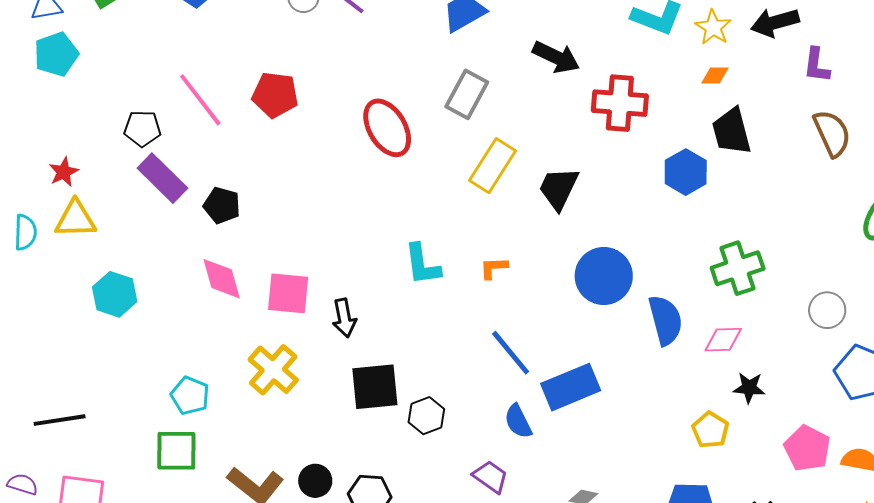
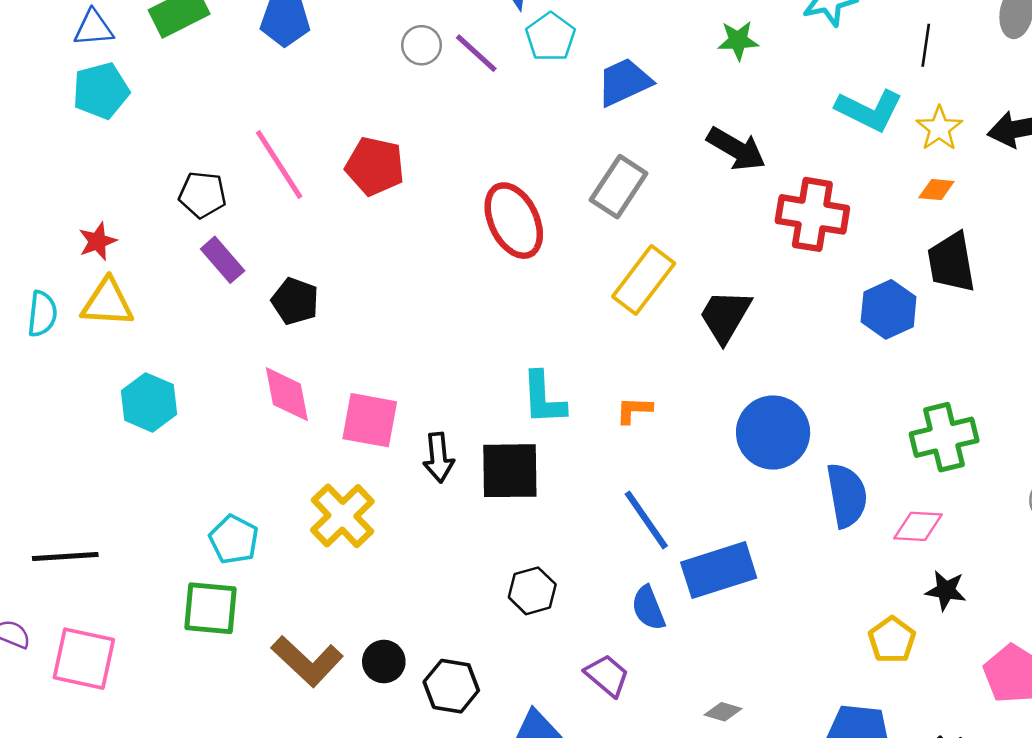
purple rectangle: (162, 178) -> (223, 260), size x0.7
black square: (375, 387) -> (510, 471), moved

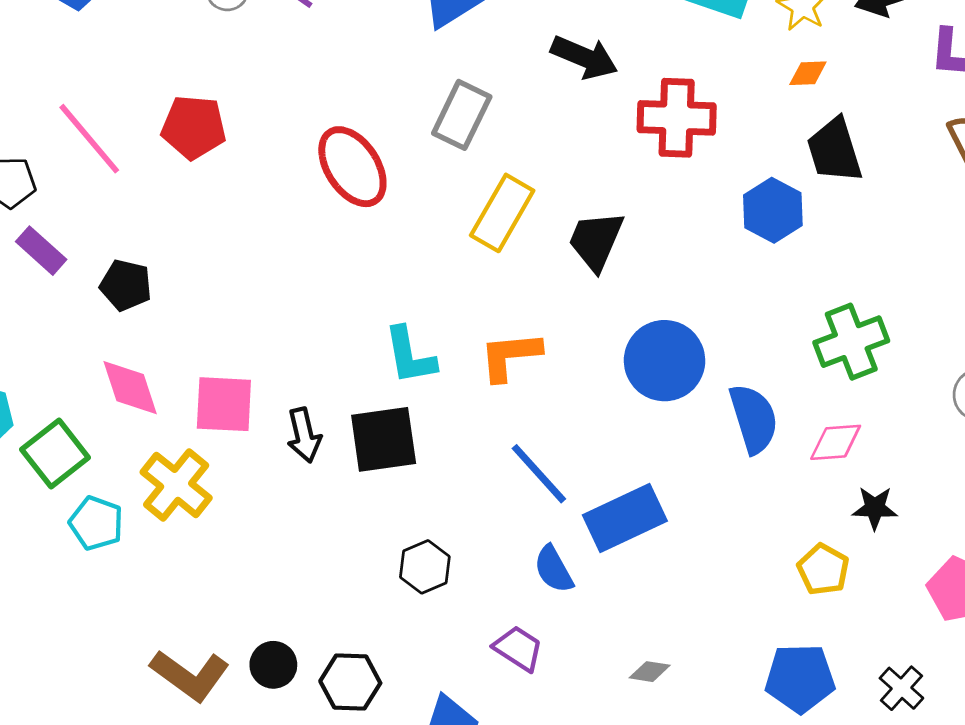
orange L-shape: (634, 410) -> (510, 356), size x1.6
yellow cross: (342, 516) -> (176, 485), moved
cyan pentagon: (234, 539) -> (96, 523), moved
green square: (210, 608) -> (55, 453), moved, turned -36

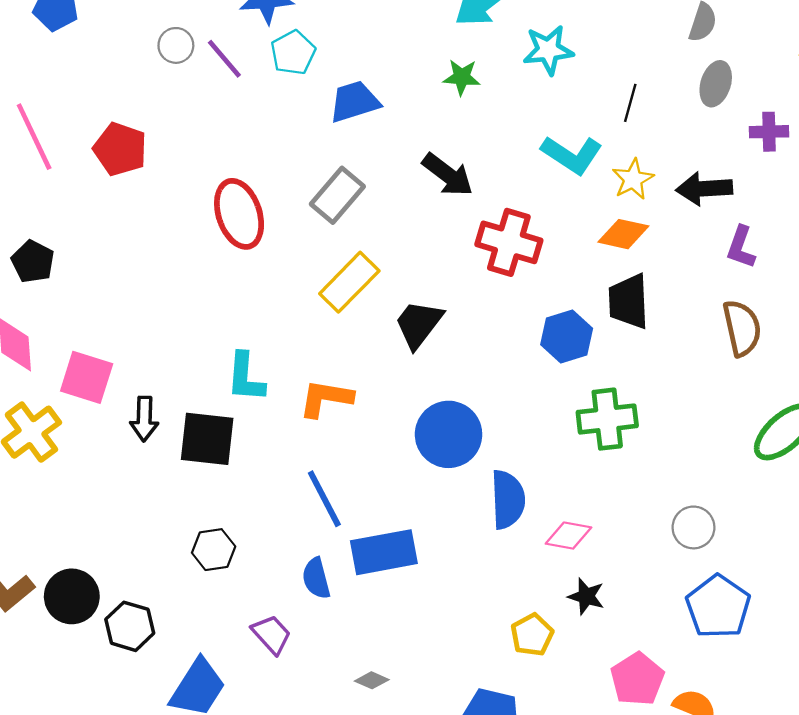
orange diamond: (808, 73) -> (623, 234), size x1.5
green cross: (851, 342) -> (607, 419), moved
black circle: (273, 665) -> (72, 596), size x1.4

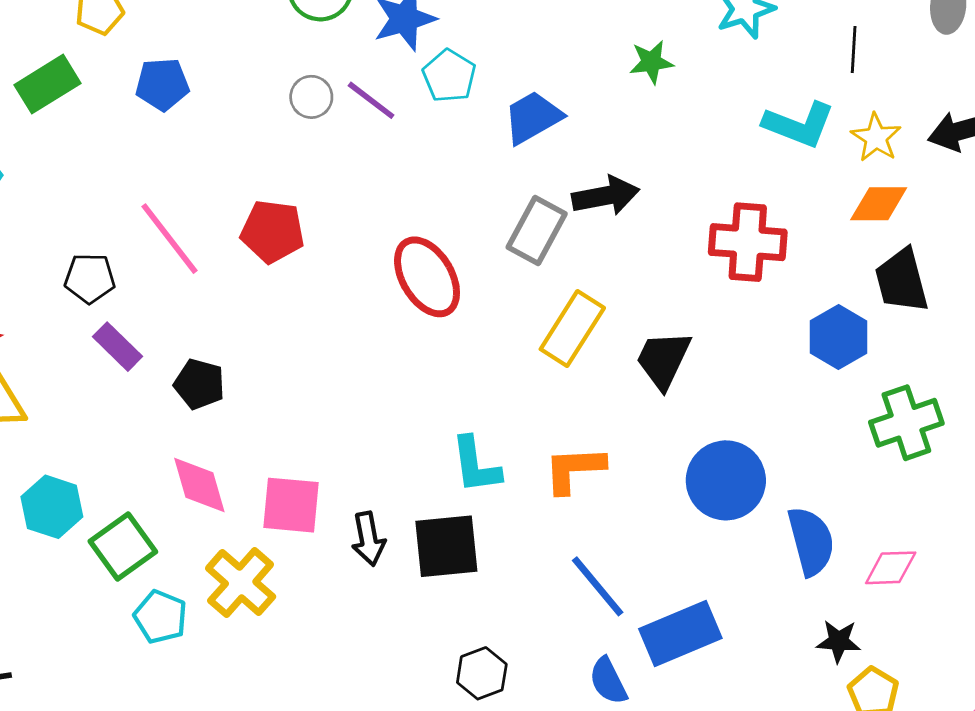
black arrow: (448, 175) -> (606, 196), moved, turned -36
black star: (586, 596) -> (839, 641), moved

